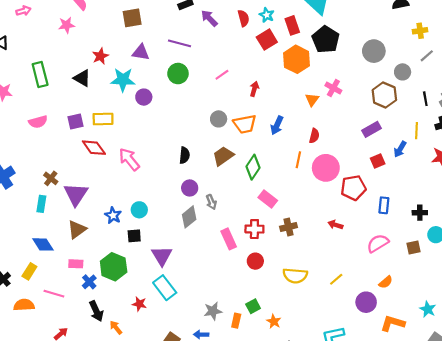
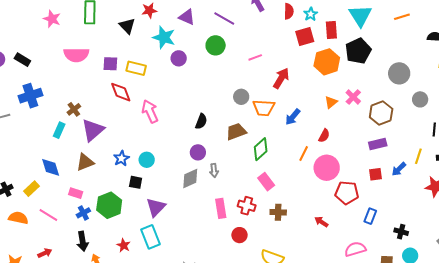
red arrow: (254, 89) -> (281, 78), size x1.5
brown hexagon: (384, 95) -> (381, 113), moved
pink semicircle: (38, 122) -> (76, 55), size x1.4

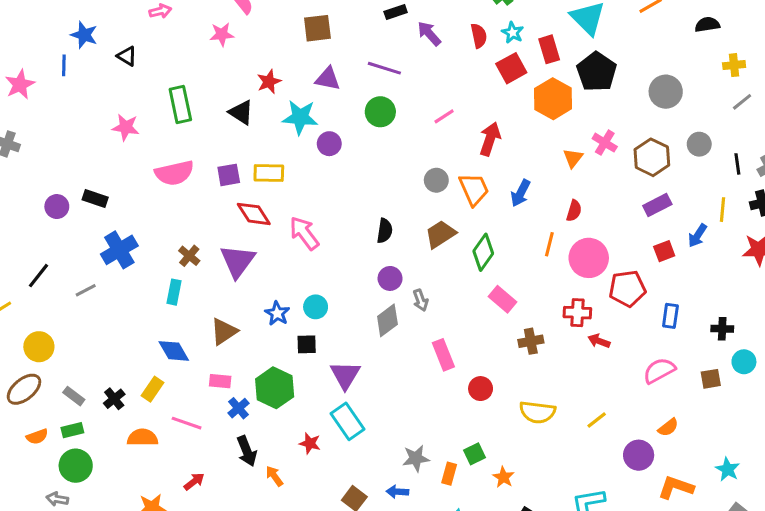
gray circle: (420, 99) -> (699, 144), moved
orange trapezoid: (264, 108) -> (474, 189), turned -105
purple triangle: (93, 130) -> (237, 261), moved
red cross: (247, 206) -> (577, 313), moved

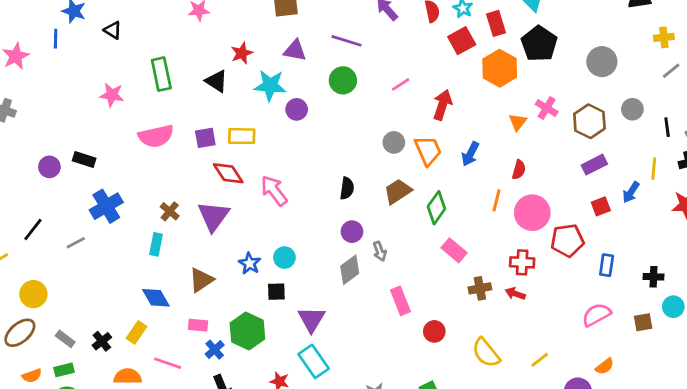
red arrow: (599, 341) -> (515, 294), moved
yellow semicircle: (537, 412) -> (486, 353), turned 44

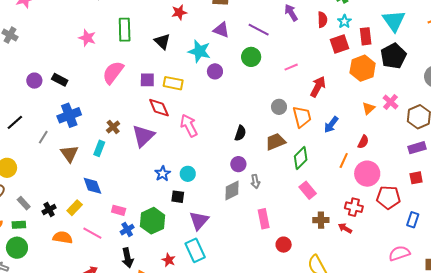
red star: (242, 53) -> (179, 12), moved
pink semicircle: (156, 136) -> (113, 72), turned 130
gray line: (76, 243) -> (43, 137), turned -40
brown triangle: (201, 280) -> (69, 154), moved, turned -42

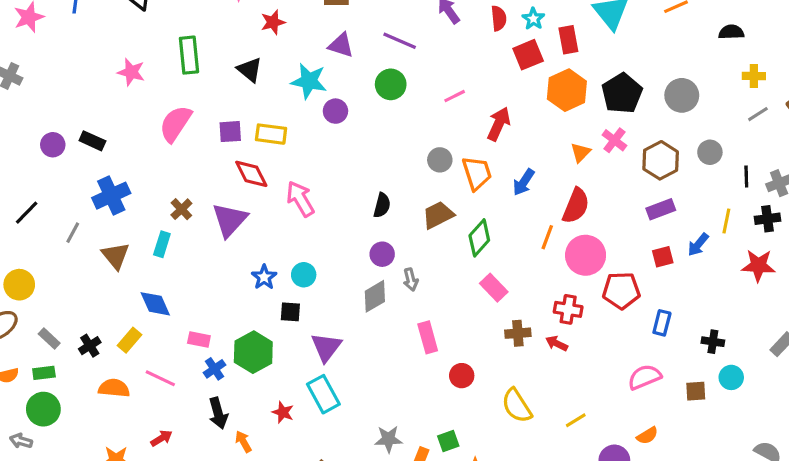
black pentagon: (393, 56) -> (622, 93), moved
red semicircle: (363, 142) -> (576, 206), size x1.6

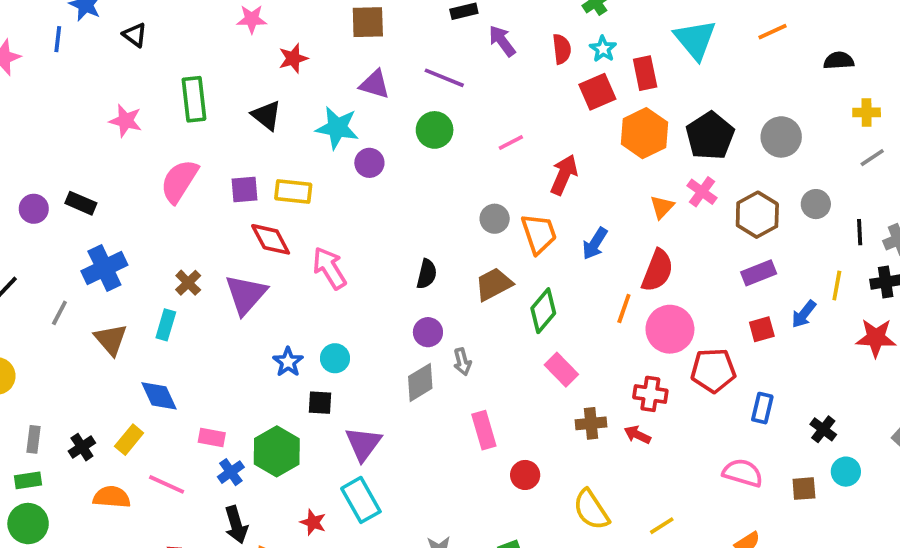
gray rectangle: (49, 338) -> (33, 439), turned 55
black cross: (713, 342) -> (823, 429), turned 30
pink semicircle: (645, 377) -> (743, 473), turned 40

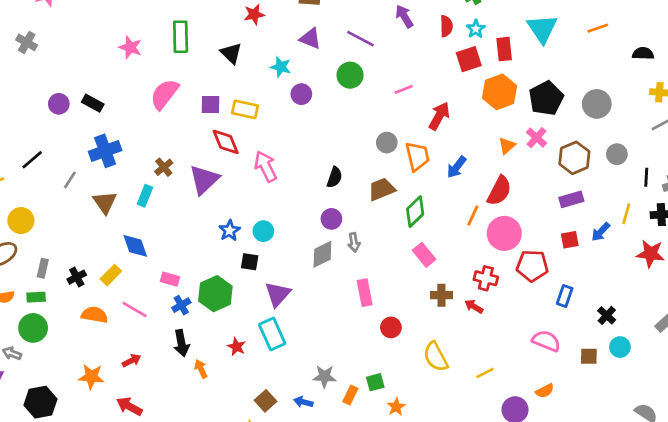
cyan star: (337, 128) -> (281, 67), size x0.7

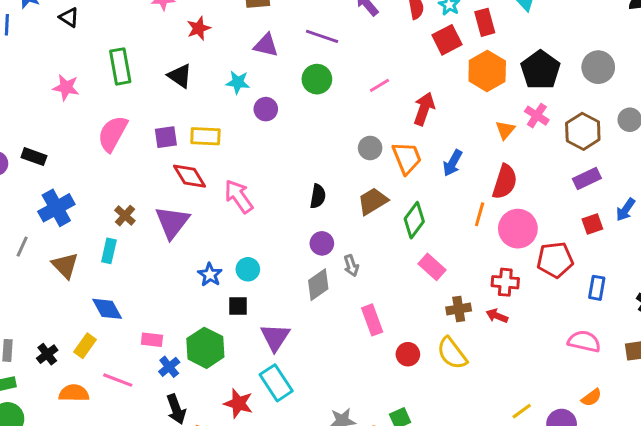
red star: (236, 347) -> (238, 403), size x1.4
yellow semicircle: (436, 357) -> (452, 353), moved
yellow line: (485, 373) -> (522, 411), moved

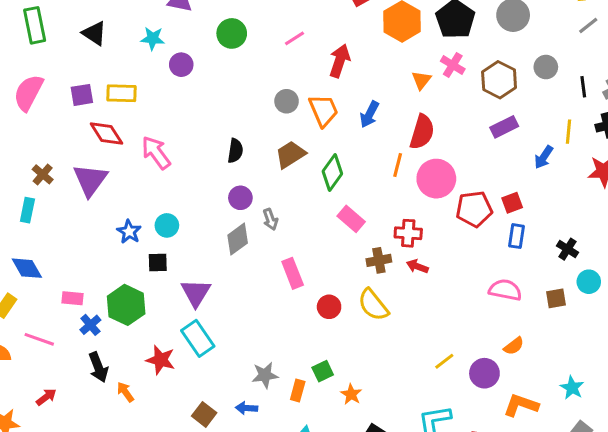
red square: (592, 224) -> (512, 203), moved
red cross: (505, 282) -> (408, 233), moved

